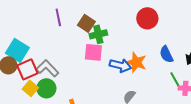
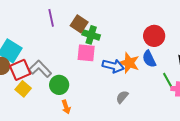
red circle: (147, 18) -> (154, 36), moved
green cross: (98, 34) -> (91, 35), turned 30
blue semicircle: (166, 54) -> (149, 59), moved
green circle: (46, 88) -> (59, 85), moved

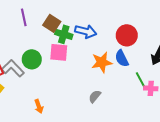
orange star: (129, 63) -> (102, 62), turned -30
blue arrow: (113, 66) -> (86, 31), moved
green circle: (59, 85) -> (32, 59), moved

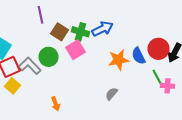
brown square: (52, 23) -> (60, 32), moved
blue arrow: (86, 31) -> (102, 29), turned -40
red circle: (127, 35) -> (158, 49), moved
pink square: (59, 52) -> (76, 50), turned -36

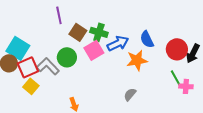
blue arrow: (102, 29) -> (118, 43), moved
blue semicircle: (138, 56) -> (147, 39), moved

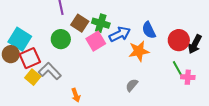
green circle: (67, 57) -> (61, 39), moved
gray L-shape: (48, 66) -> (50, 71), moved

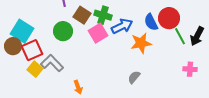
red circle: (179, 40) -> (169, 18), moved
green line: (178, 69) -> (180, 36), moved

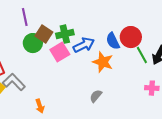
green cross: (103, 15) -> (65, 34), turned -30
green circle: (63, 31) -> (33, 43), moved
orange star: (141, 43) -> (103, 62), turned 30

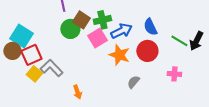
red circle: (131, 37) -> (147, 51), moved
green line: (142, 55) -> (179, 41), turned -30
orange star: (103, 62) -> (119, 55), moved
pink cross: (152, 88) -> (174, 74), moved

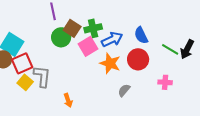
gray L-shape: (51, 68) -> (42, 76), turned 50

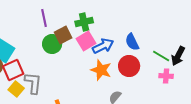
brown square: (72, 28) -> (63, 35), turned 30
green cross: (93, 28) -> (84, 22), moved
pink square: (88, 46) -> (86, 41), moved
pink cross: (165, 82) -> (166, 76), moved

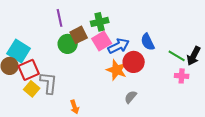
red circle: (129, 66) -> (134, 62), moved

